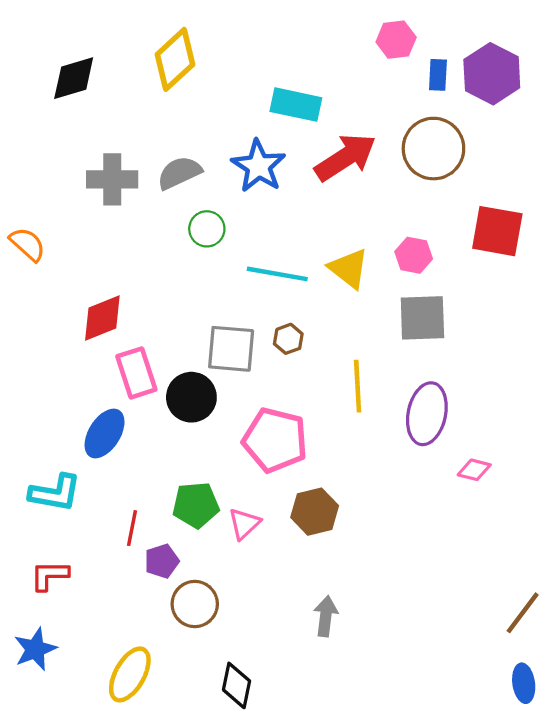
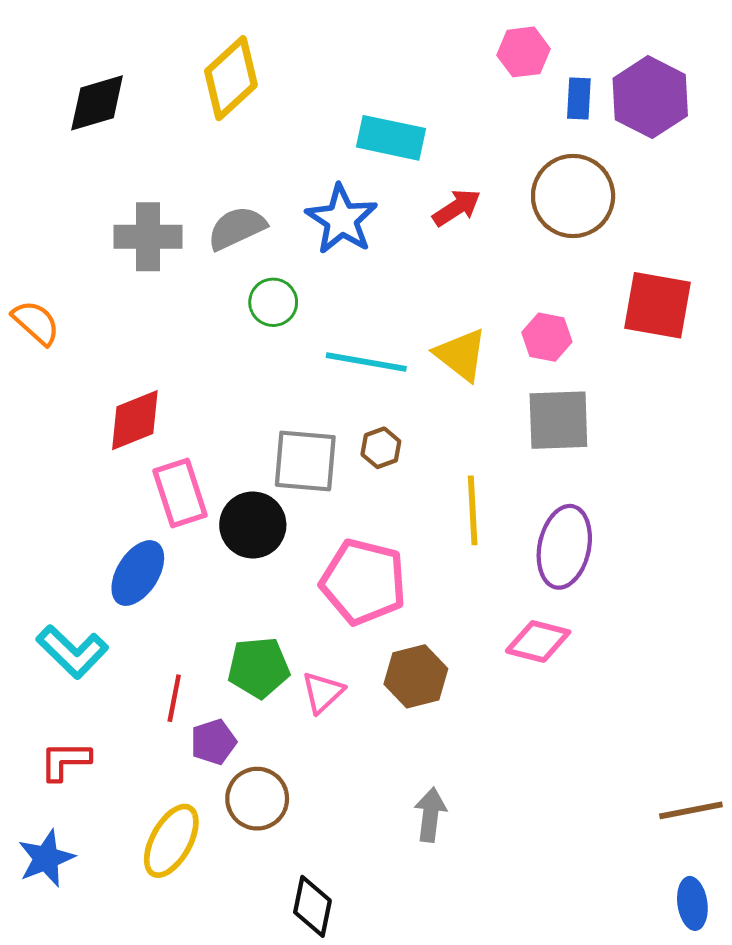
red arrow: (345, 157) -> (457, 208), size x0.6
pink diamond: (474, 470) -> (538, 641), moved, size x1.4
cyan L-shape: (55, 493) -> (72, 652), turned 34
brown line: (523, 613) -> (691, 810), turned 42
yellow ellipse: (130, 674) -> (171, 841), moved

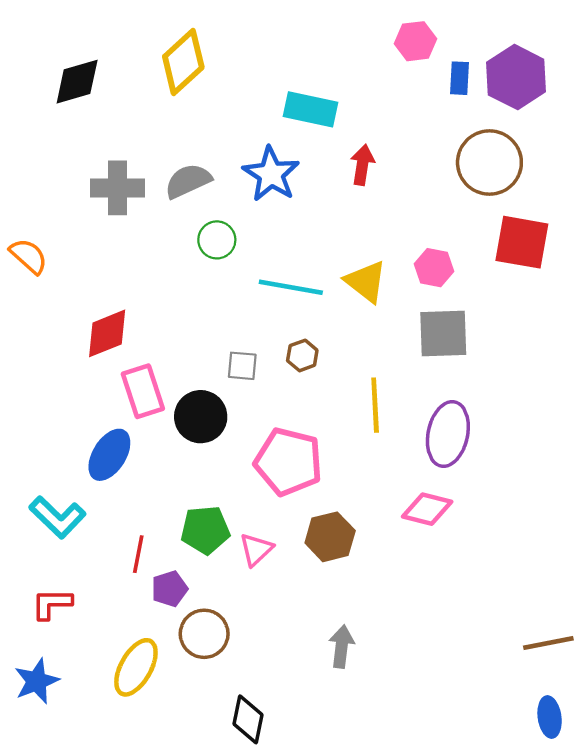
brown circle: (573, 196) -> (489, 163), moved
red arrow: (457, 208) -> (362, 165), turned -48
gray square: (305, 461) -> (242, 366), size x0.6

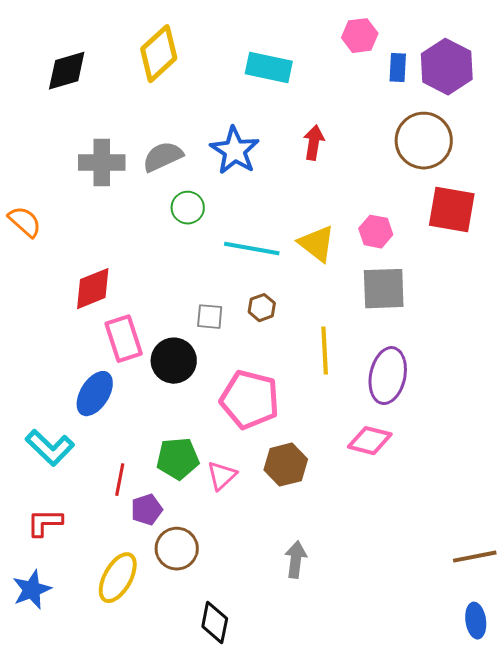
cyan rectangle: (310, 109) -> (269, 68), moved

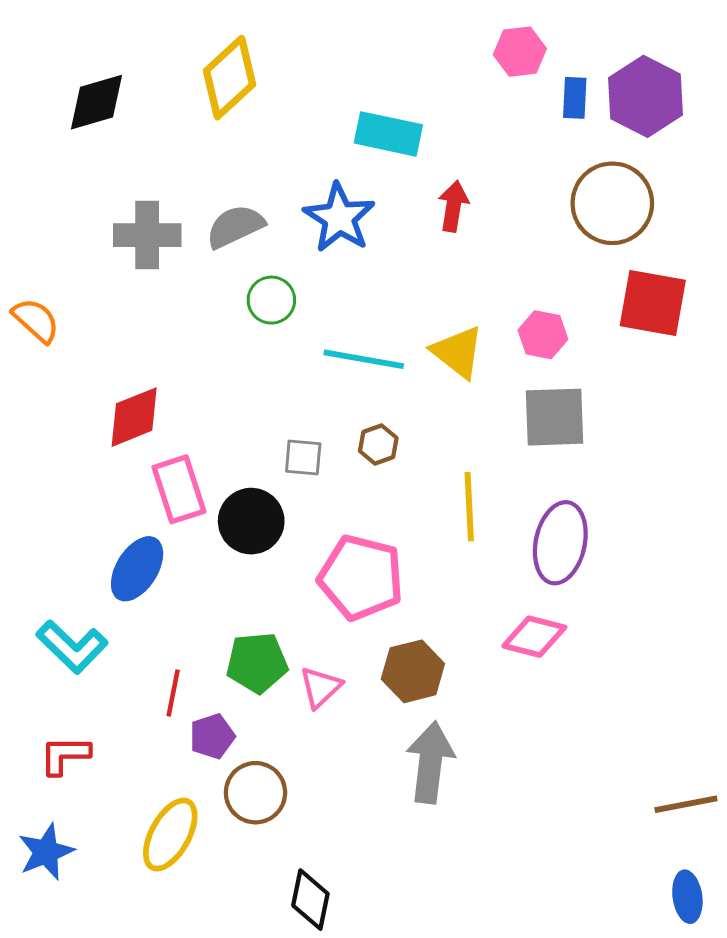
cyan rectangle: (269, 68) -> (388, 134), moved
gray arrow: (296, 560) -> (430, 762), moved, size x1.5

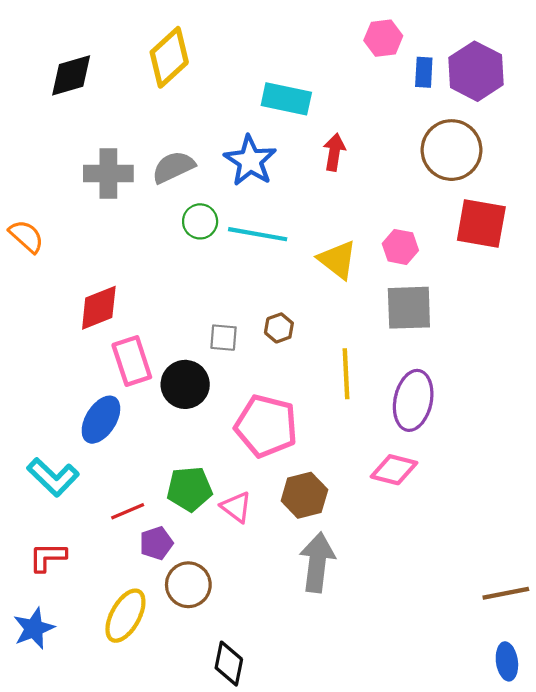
cyan line: (364, 359) -> (258, 234), moved
pink triangle: (320, 687) -> (236, 507), turned -40
red line: (173, 693) -> (128, 511), turned 56

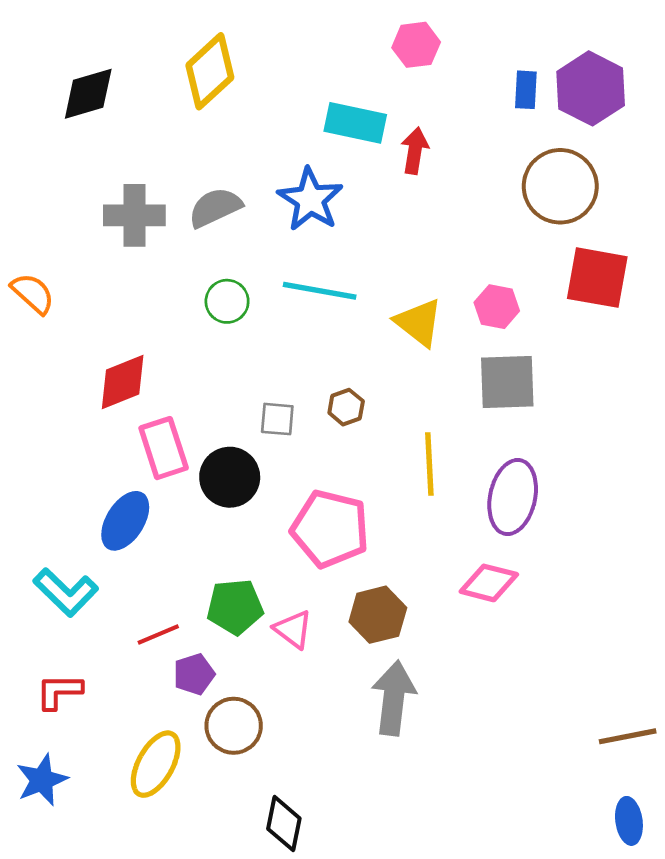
pink hexagon: (383, 38) -> (416, 45), moved
red arrow: (334, 152) -> (415, 151), moved
green circle: (200, 221) -> (227, 301), moved

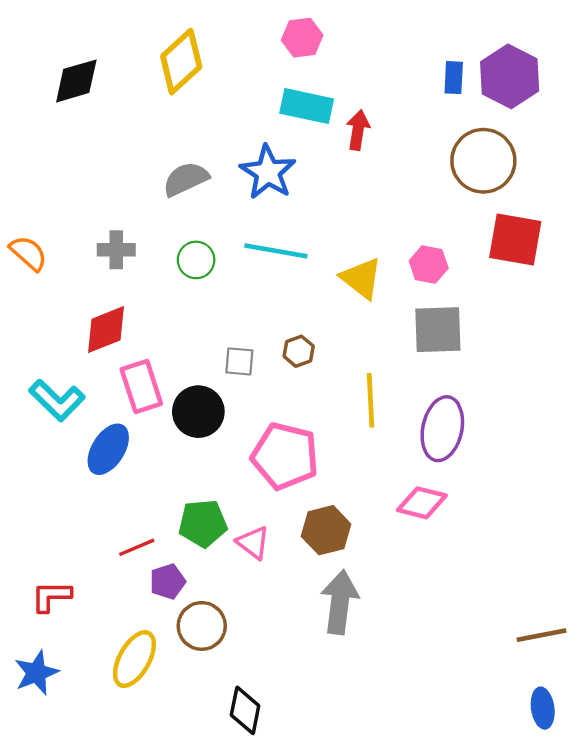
pink hexagon: (416, 45) -> (302, 38), moved
gray cross: (134, 215) -> (116, 250), moved, size x0.7
cyan L-shape: (66, 592) -> (57, 400), moved

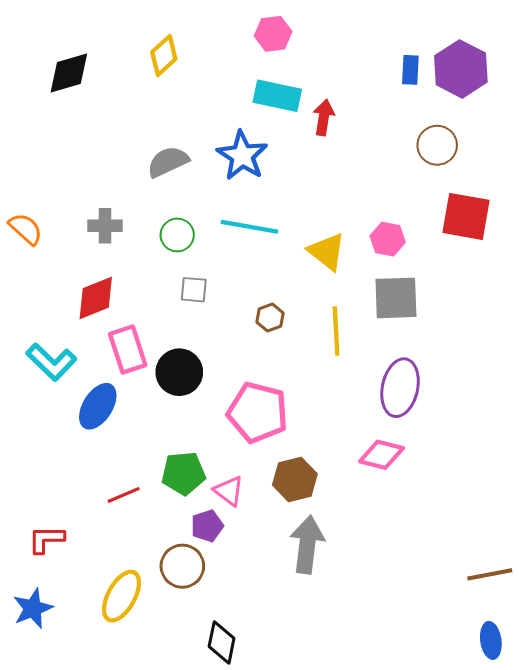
yellow diamond: (181, 62) -> (164, 55), size x0.7
brown circle: (483, 161) -> (437, 145), size x0.7
gray square: (239, 361) -> (194, 290), moved
yellow line: (370, 400) -> (336, 331), moved
purple pentagon: (168, 582) -> (207, 526), moved

